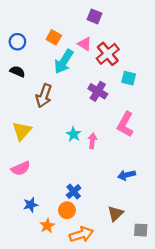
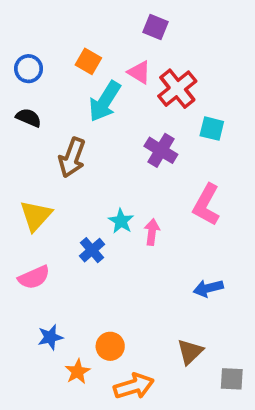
blue cross: (74, 192) -> (92, 250), moved

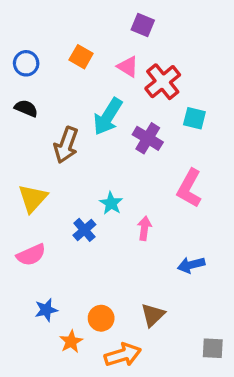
cyan arrow: (105, 101) -> (108, 117), moved
pink arrow: (152, 232) -> (144, 228), moved
brown triangle: (190, 352) -> (153, 315), moved

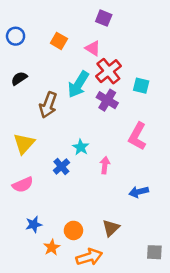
blue circle: (26, 63) -> (16, 36), moved
red cross: (163, 82) -> (108, 71), moved
black semicircle: (26, 108) -> (19, 78), turned -56

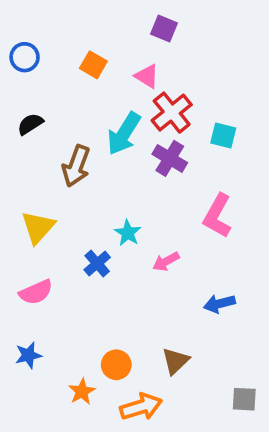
pink arrow: (105, 165) -> (166, 262), turned -126
blue star: (34, 224) -> (28, 355), moved

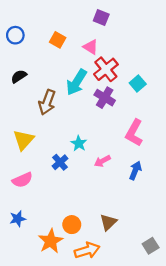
cyan square: (223, 135) -> (138, 83), turned 35
blue arrow: (219, 304) -> (135, 170), moved, turned 126
orange star: (82, 392) -> (51, 241), size x1.5
gray square: (244, 399) -> (151, 246), turned -35

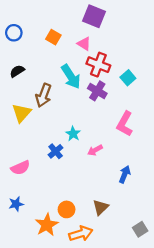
purple square: (101, 18) -> (94, 16), size x1.5
red cross: (106, 69) -> (98, 65), turned -30
cyan arrow: (76, 82) -> (71, 77), turned -65
yellow triangle: (24, 140) -> (22, 113), moved
blue arrow: (135, 170) -> (125, 174), moved

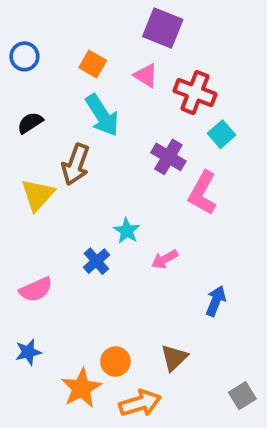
red cross: (98, 65) -> (195, 92), moved
cyan arrow: (71, 77) -> (102, 115), moved
pink L-shape: (125, 124) -> (203, 193), moved

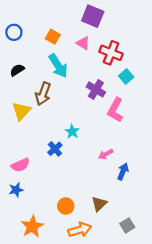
pink arrow: (165, 259) -> (106, 154), moved
blue star: (28, 352) -> (16, 190), moved
orange star: (81, 388) -> (32, 227), moved
gray square: (242, 396) -> (127, 225), moved

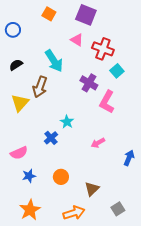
orange square: (53, 37) -> (49, 14), moved
blue arrow: (123, 171) -> (129, 158), moved
blue star: (16, 190) -> (29, 176), moved
orange circle: (66, 206) -> (61, 177), moved

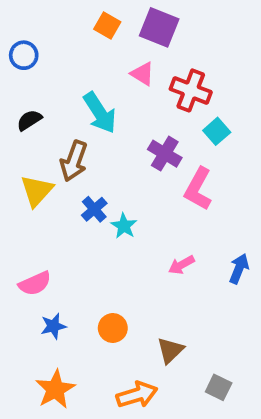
orange square: (49, 14) -> (107, 26), moved
blue cross: (51, 138) -> (94, 209), moved
blue arrow: (129, 158) -> (239, 269), moved
gray square: (118, 209) -> (219, 387), turned -32

